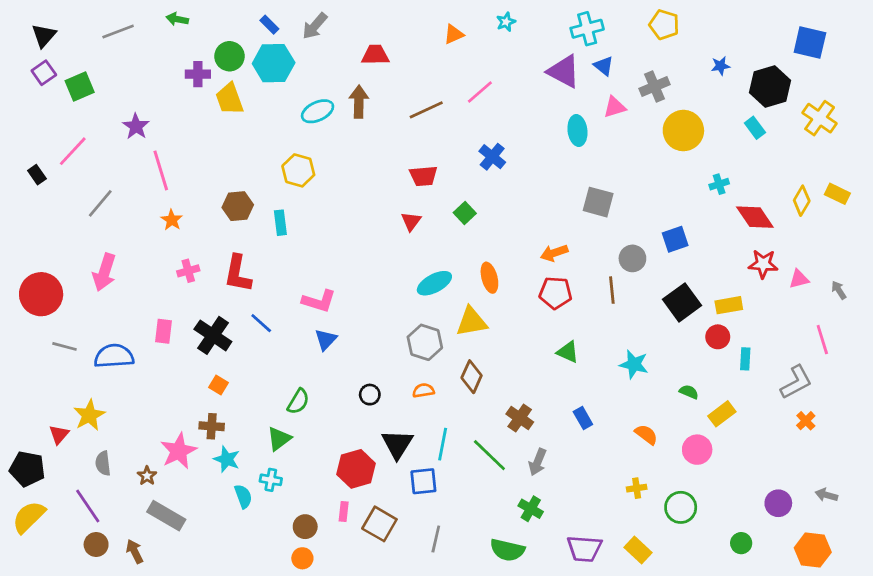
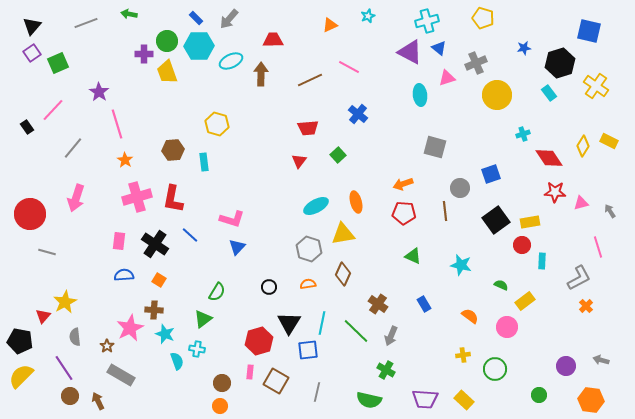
pink line: (480, 92) -> (349, 67), turned 70
cyan ellipse: (318, 111) -> (231, 61), moved
pink cross: (188, 271) -> (137, 197), size x1.8
blue semicircle: (114, 356) -> (124, 275), moved, size x0.7

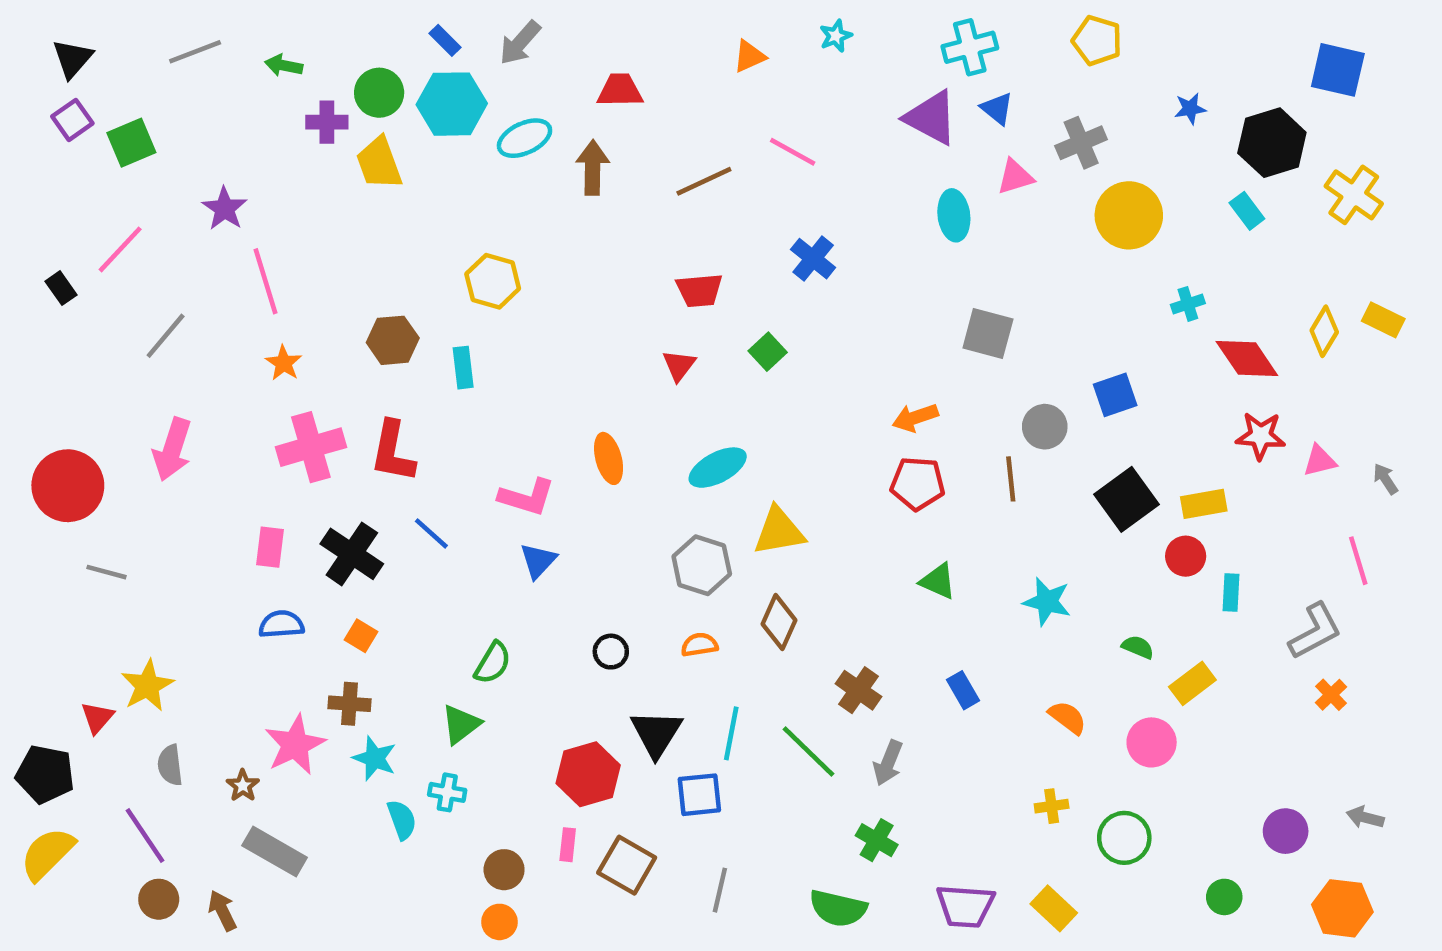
green arrow: (129, 14) -> (284, 65), moved
orange ellipse: (356, 202) -> (609, 458), moved

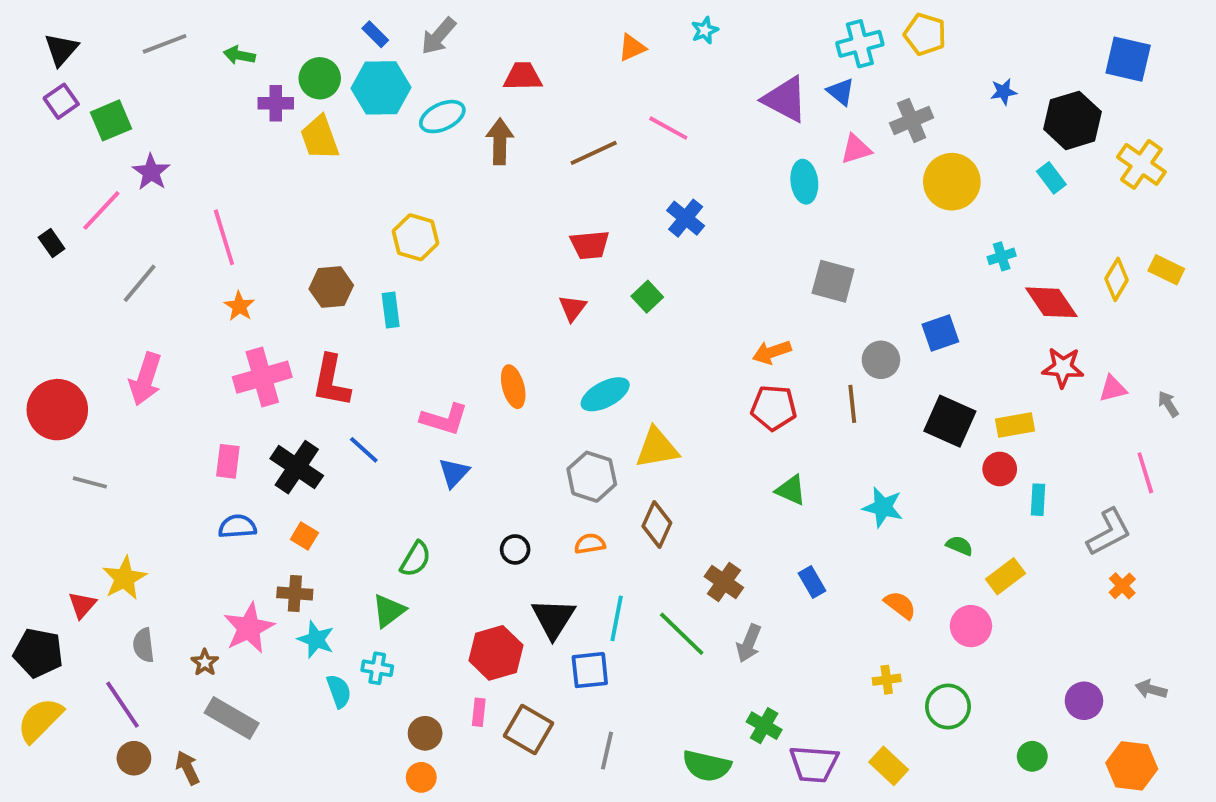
cyan cross: (970, 47) -> (860, 44), moved
purple star: (225, 209) -> (151, 172), moved
black square: (1127, 499) -> (950, 421), turned -30
green cross: (877, 840) -> (764, 726), moved

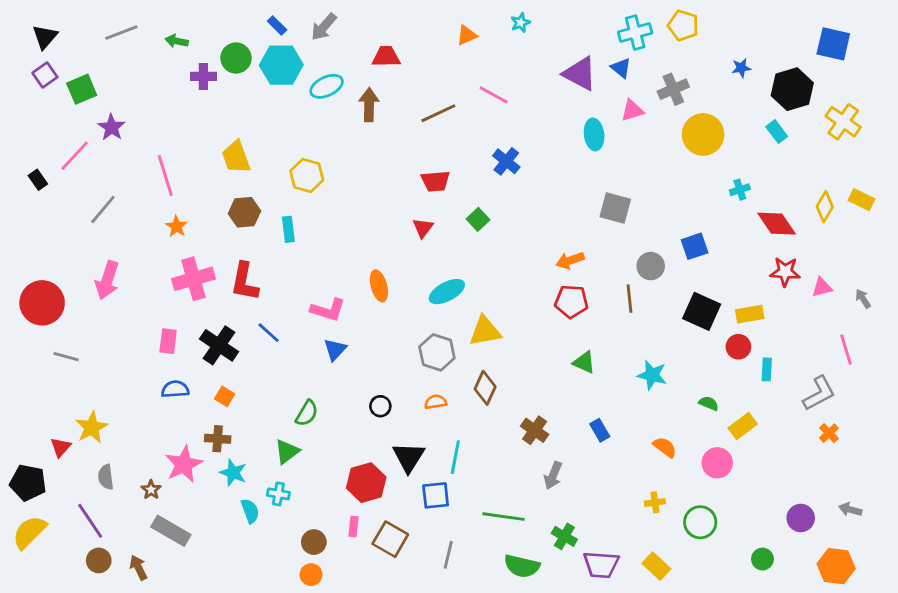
yellow trapezoid: (320, 138) -> (236, 157), moved
green line: (682, 634) -> (503, 517), moved, turned -36

